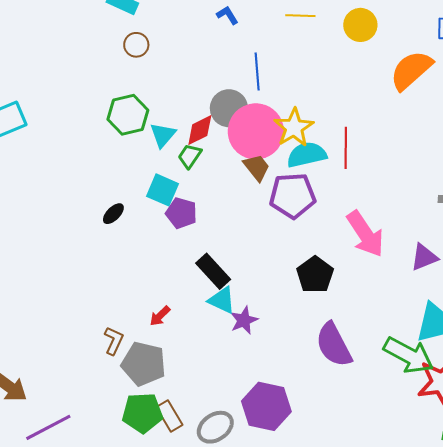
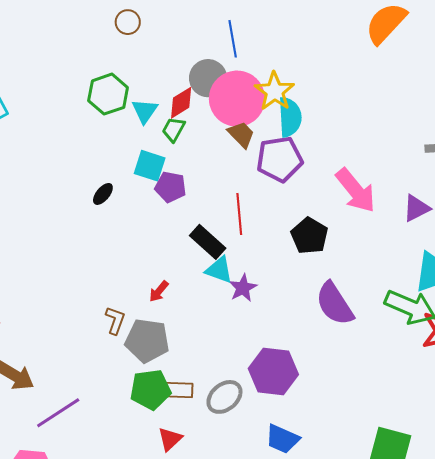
brown circle: (136, 45) -> (128, 22), moved
red line: (346, 148) -> (239, 214), moved
cyan semicircle: (307, 155) -> (290, 117), turned 105
brown rectangle: (169, 416) -> (178, 390), turned -52

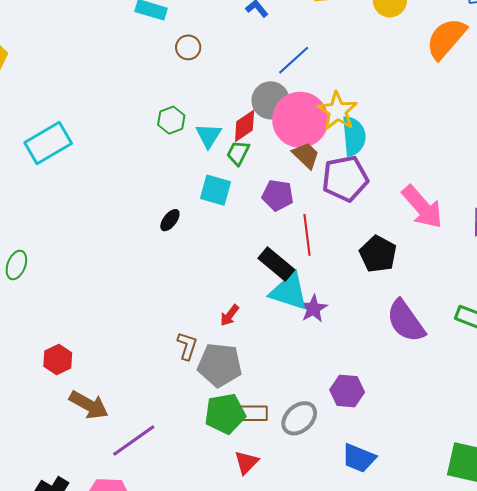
blue line: (233, 39) -> (294, 60), turned 60
green hexagon: (108, 94) -> (171, 120), size x0.7
purple pentagon: (171, 187) -> (278, 195), moved
cyan triangle: (219, 270) -> (289, 292), size x1.4
purple hexagon: (273, 372) -> (347, 391), size x0.7

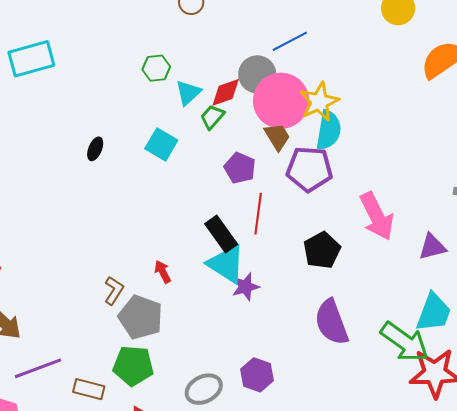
cyan square: (216, 190) -> (161, 144), moved
black ellipse: (170, 220) -> (95, 149), moved, turned -30
red arrow: (230, 315) -> (163, 272), turned 100
brown rectangle: (252, 413) -> (89, 389), moved

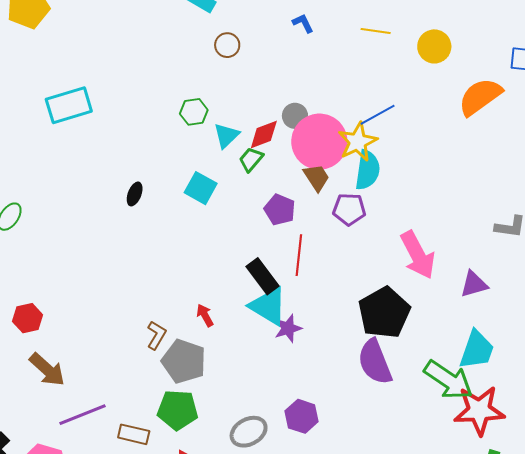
blue line: (290, 41) -> (378, 115), moved
gray circle: (257, 74) -> (295, 116), size x0.7
purple pentagon: (309, 169) -> (349, 209), size x0.7
black pentagon: (322, 250) -> (384, 313), moved, size x1.4

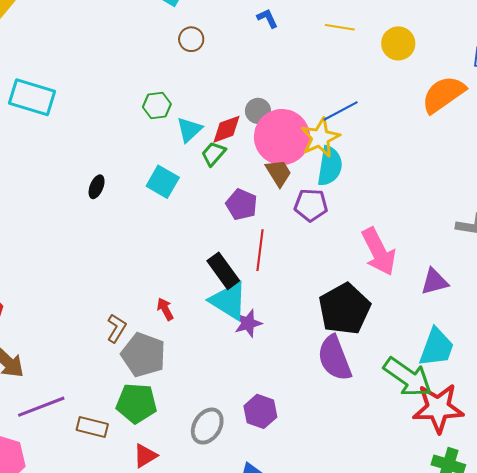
cyan rectangle: (69, 105) -> (32, 97), turned 33
gray ellipse: (249, 432) -> (207, 426), turned -30

